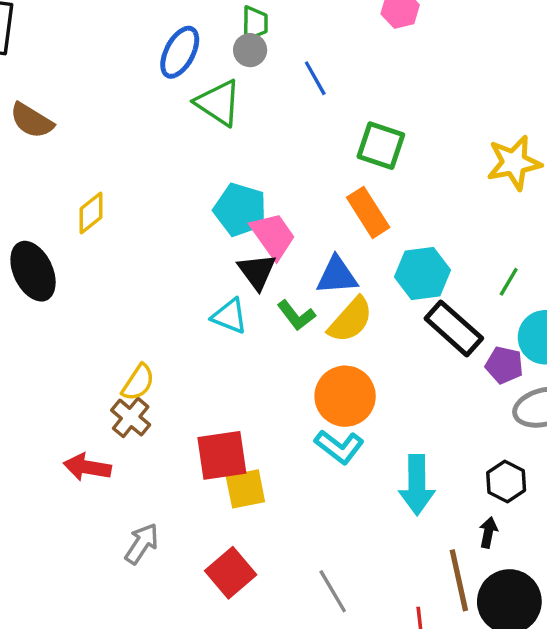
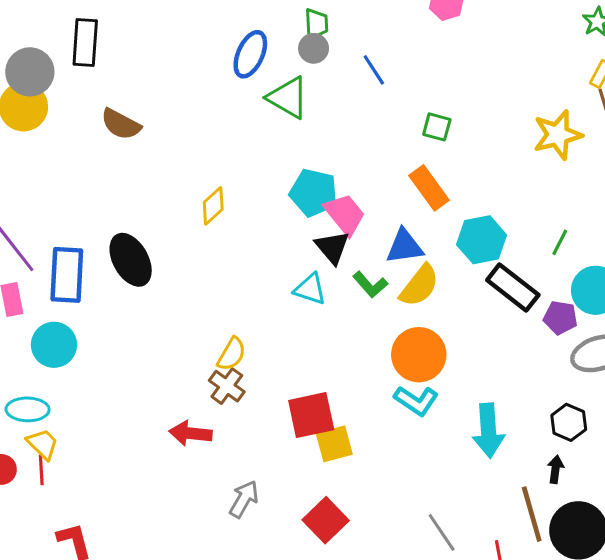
green square: (381, 146) -> (437, 127), size x0.7
yellow diamond: (91, 213) -> (213, 206), moved
gray line: (333, 591) -> (442, 532), moved

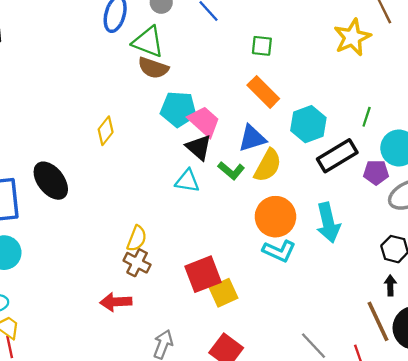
brown semicircle: (121, 124) -> (153, 68), moved
black rectangle: (513, 287) -> (337, 156), turned -60
cyan arrow: (488, 430) -> (328, 223), moved

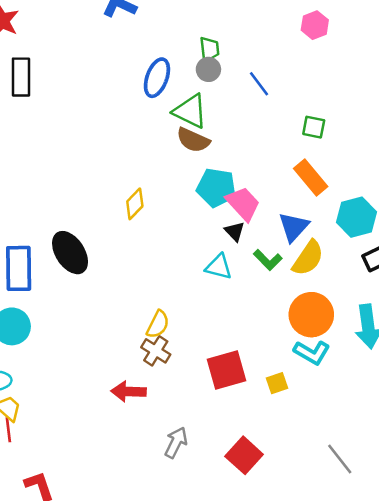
blue triangle: (252, 138) -> (294, 227), turned -36
black triangle: (199, 147) -> (235, 231), size x0.7
yellow square: (224, 293) -> (277, 383), moved, size x0.7

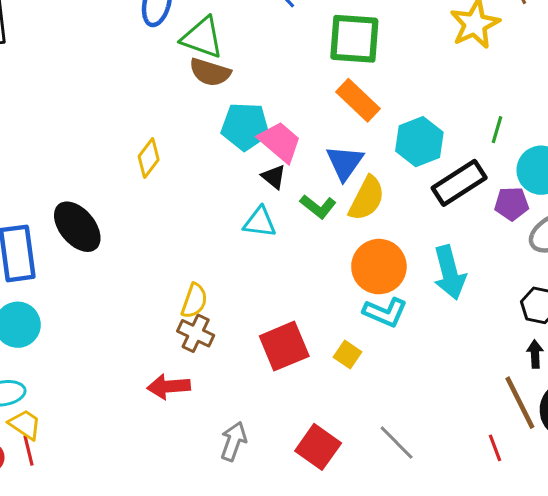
green square: (314, 127) -> (354, 39), size x1.8
yellow square: (277, 383) -> (347, 355), turned -30
gray line: (340, 459) -> (397, 443), moved

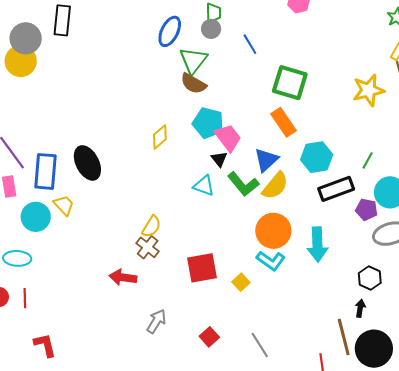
green triangle: (202, 38) -> (193, 60), turned 36
yellow diamond: (149, 158) -> (160, 137), moved
green L-shape: (318, 207) -> (243, 184), size x1.4
yellow trapezoid: (25, 425) -> (64, 205), moved
red square: (318, 447) -> (209, 337), size x0.7

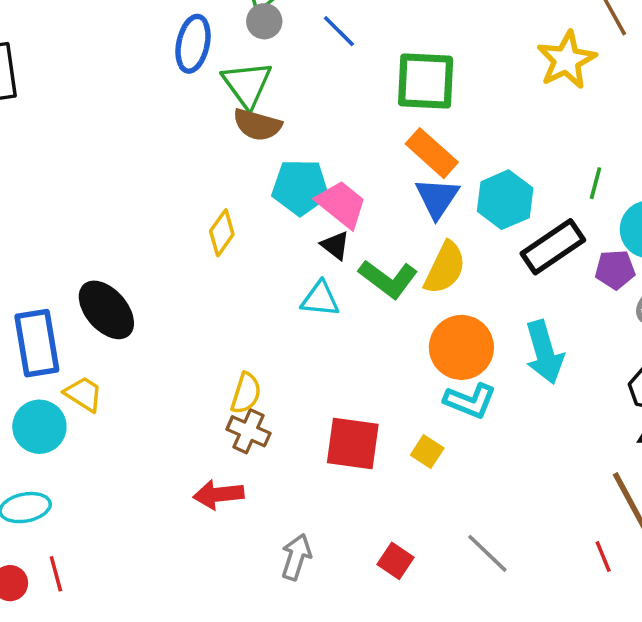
blue triangle: (266, 160) -> (437, 198), moved
red square: (202, 268) -> (353, 444), turned 32

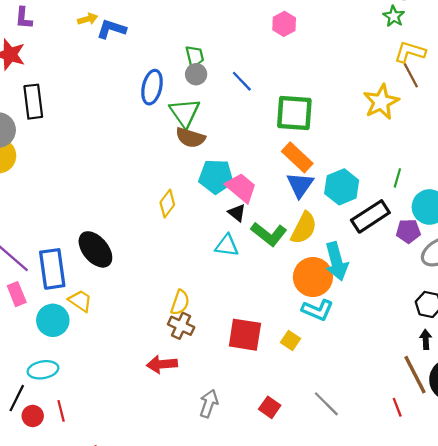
cyan arrow: (544, 352) -> (336, 261), moved

